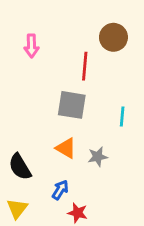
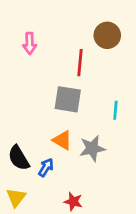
gray star: (98, 157) -> (92, 148), size x1.4
blue arrow: (60, 190) -> (46, 167), moved

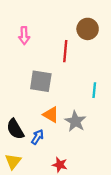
gray square: (68, 99) -> (41, 81), moved
gray star: (92, 148) -> (75, 121), turned -30

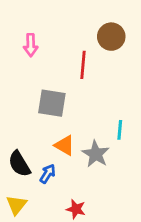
cyan line: (94, 90) -> (120, 130), moved

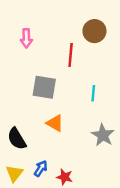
cyan line: (120, 130) -> (93, 93), moved
gray star: (96, 154) -> (103, 135), moved
blue arrow: (48, 174) -> (41, 169), moved

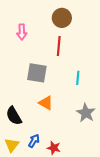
brown circle: (94, 31) -> (62, 18), moved

